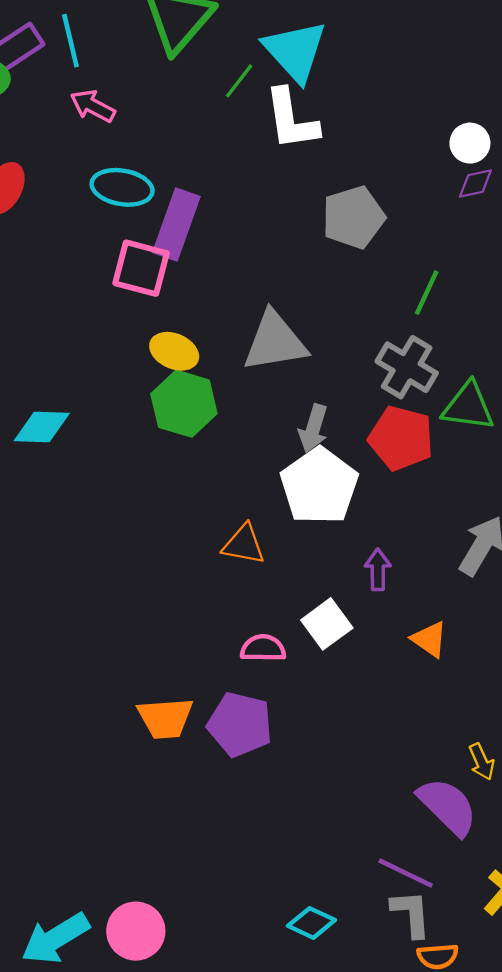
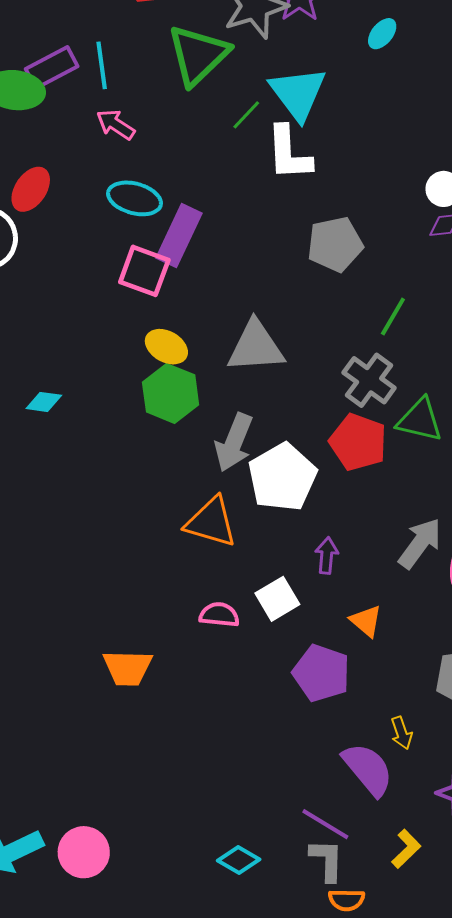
cyan diamond: (42, 427) -> (44, 402), size x0.7
gray arrow: (313, 428) -> (234, 442), moved, size x1.4
orange triangle: (244, 544) -> (211, 522), size x1.4
purple pentagon: (240, 724) -> (321, 673), moved

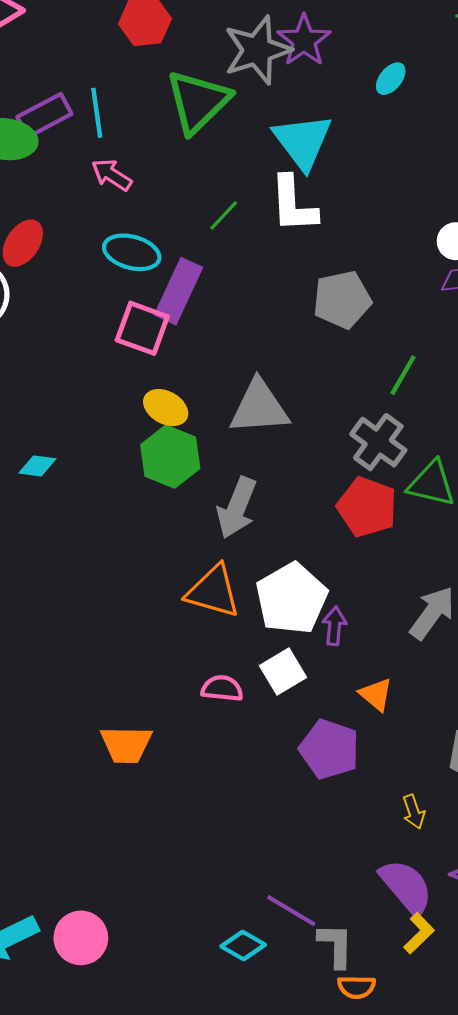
green line: (246, 115) -> (224, 215), moved
white pentagon: (282, 477) -> (291, 598), moved
purple semicircle: (368, 769) -> (406, 887), moved
purple line: (325, 824) -> (291, 911), moved

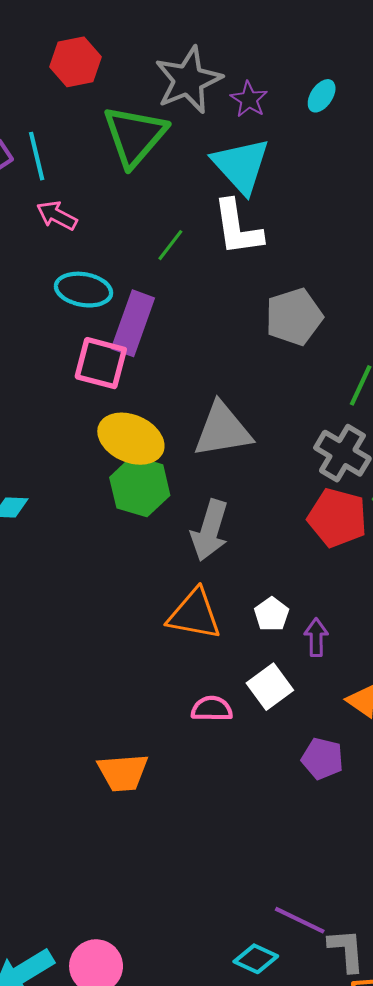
purple star: (304, 41) -> (249, 99), moved, size x0.7
yellow ellipse: (166, 408) -> (131, 439), size x1.5
white pentagon: (291, 598) -> (272, 614), size x0.5
purple pentagon: (329, 749) -> (322, 759), size x0.7

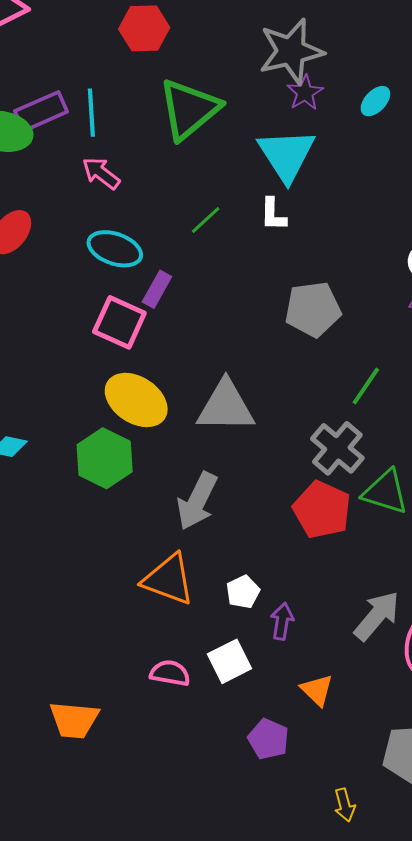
gray star: (188, 80) -> (291, 51), moved
white L-shape: (238, 228) -> (273, 214), size x0.6
purple rectangle: (133, 323) -> (157, 289), size x0.6
green hexagon: (140, 486) -> (105, 458), moved

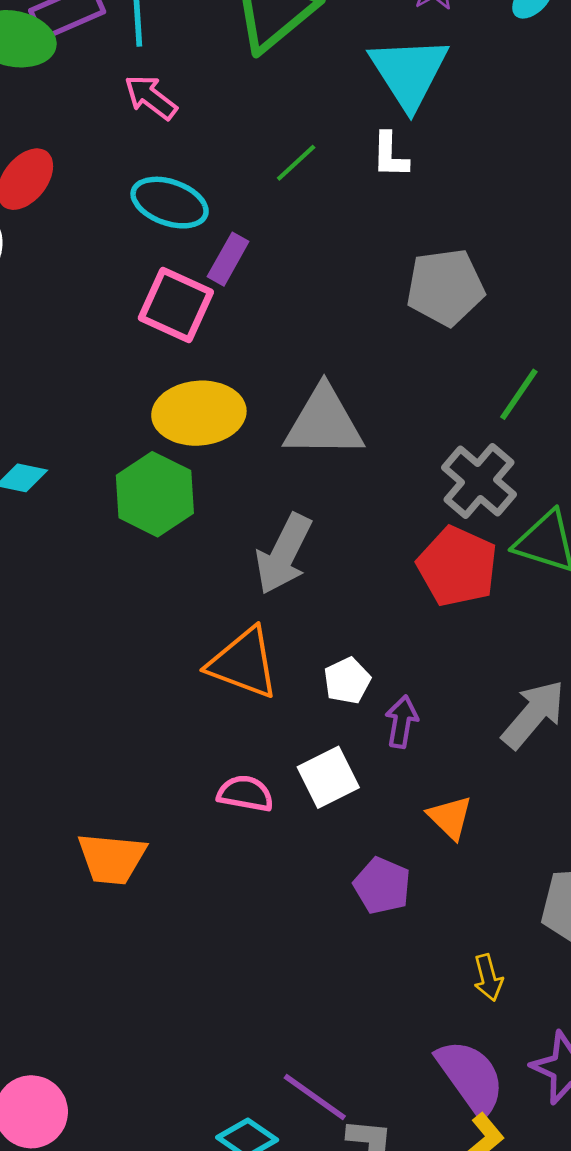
yellow ellipse: (136, 400) -> (199, 413), turned -38

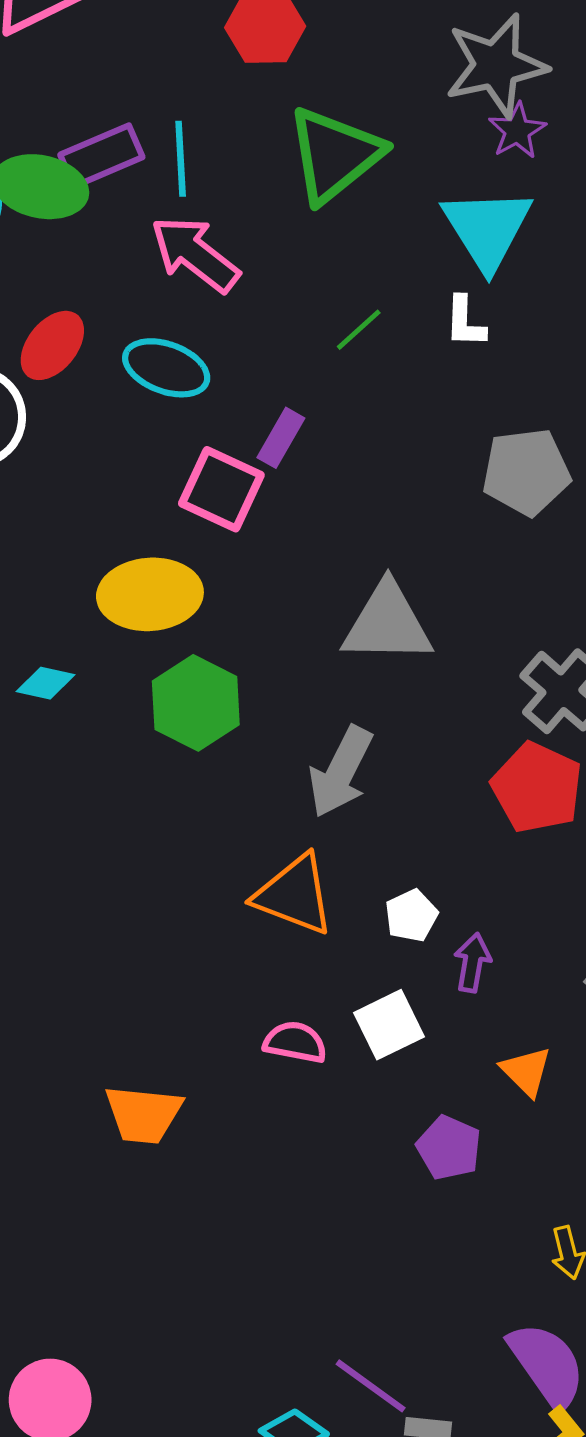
pink arrow: (151, 97) -> (195, 254), size x1.5
cyan ellipse: (170, 203) -> (166, 368), moved
yellow ellipse: (199, 413) -> (150, 594), moved

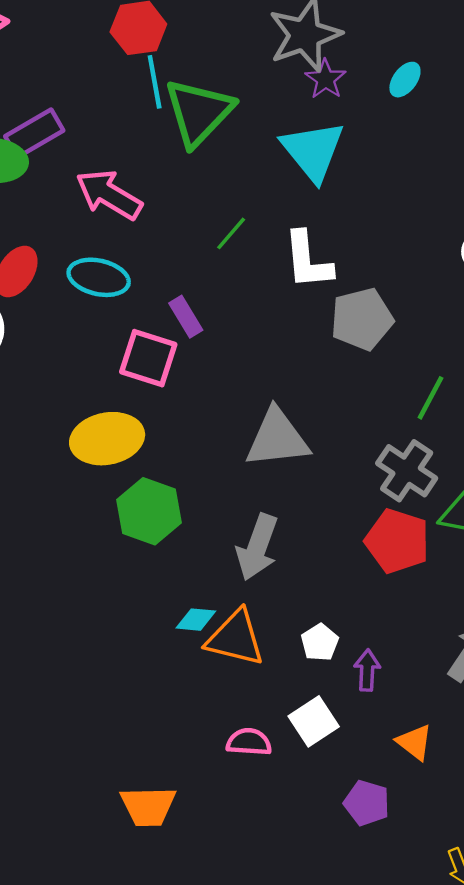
cyan line: (181, 159) -> (155, 82), moved
white L-shape: (465, 322) -> (308, 260), moved, size x1.6
purple rectangle: (281, 438) -> (186, 317), turned -54
cyan diamond: (45, 683) -> (196, 620), moved

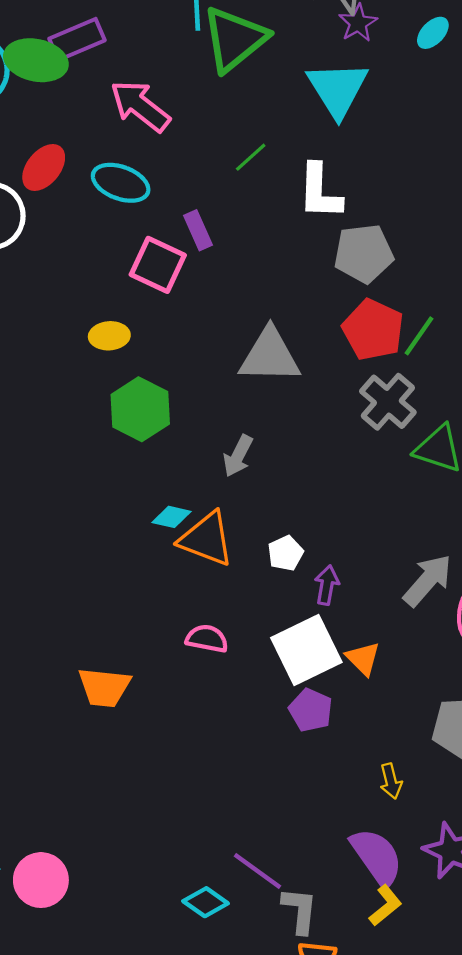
yellow ellipse: (107, 439) -> (109, 336), size x0.6
red pentagon: (397, 541) -> (373, 330), moved
gray arrow: (257, 547) -> (238, 456), size x0.7
white square: (314, 721) -> (306, 650), moved, size x1.5

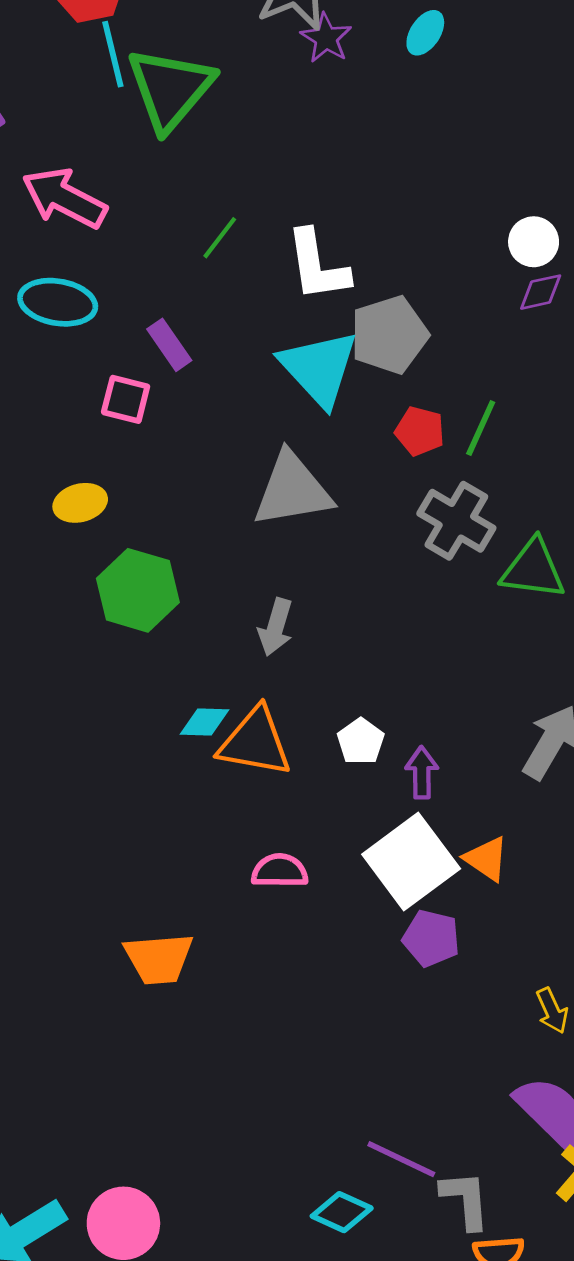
cyan triangle: (338, 89) -> (319, 368), moved
pink square: (158, 265) -> (126, 399), size x0.7
red pentagon: (373, 330) -> (420, 431), size x0.6

